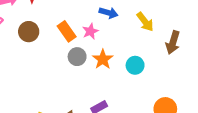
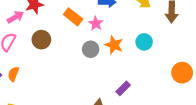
orange rectangle: (67, 31) -> (73, 17), moved

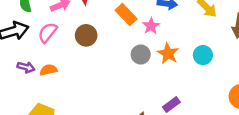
orange semicircle: (13, 74) -> (48, 70), turned 48

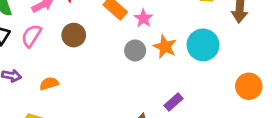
cyan circle: (203, 55) -> (203, 45), size x1.5
orange semicircle: (48, 70) -> (49, 84), moved

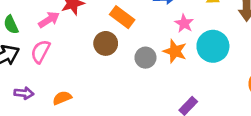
pink star: (143, 18) -> (184, 23), moved
brown circle: (74, 35) -> (106, 43), moved

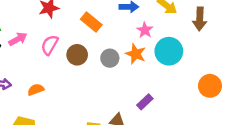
pink arrow: (49, 20) -> (18, 39), moved
brown circle: (106, 43) -> (77, 55), moved
pink semicircle: (40, 52) -> (50, 45), moved

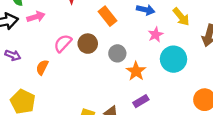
pink semicircle: (50, 45) -> (63, 43), moved
orange star: (136, 54) -> (136, 71), moved
orange semicircle: (36, 90) -> (42, 67), turned -56

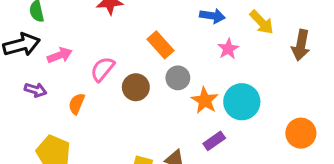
orange rectangle: (108, 16) -> (160, 45), moved
pink arrow: (36, 17) -> (60, 55), moved
brown circle: (88, 44) -> (136, 87), moved
cyan circle: (173, 59) -> (242, 102), moved

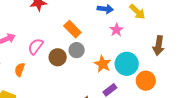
brown arrow: (301, 45) -> (159, 46), moved
gray circle: (178, 78) -> (77, 50), moved
orange circle: (301, 133) -> (146, 81), moved

